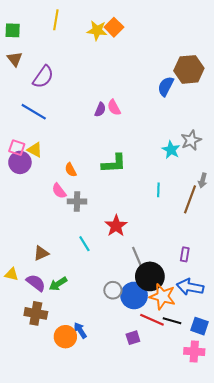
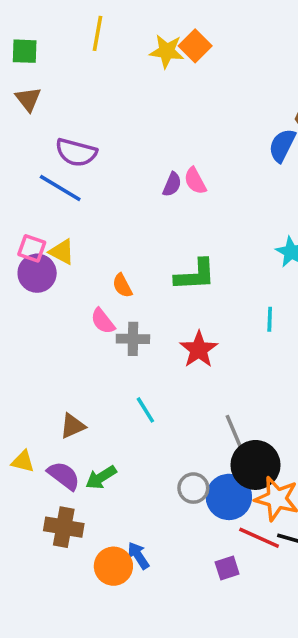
purple semicircle: (43, 77) -> (76, 152), moved, turned 70
red star: (116, 226) -> (199, 350), moved

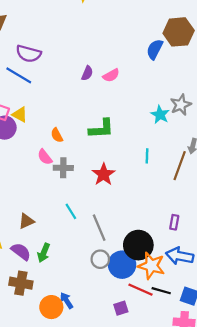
pink semicircle: (195, 181) -> (111, 75), moved, turned -91
gray line: (236, 437) -> (99, 228), moved
green arrow: (101, 477) -> (44, 253), turned -36

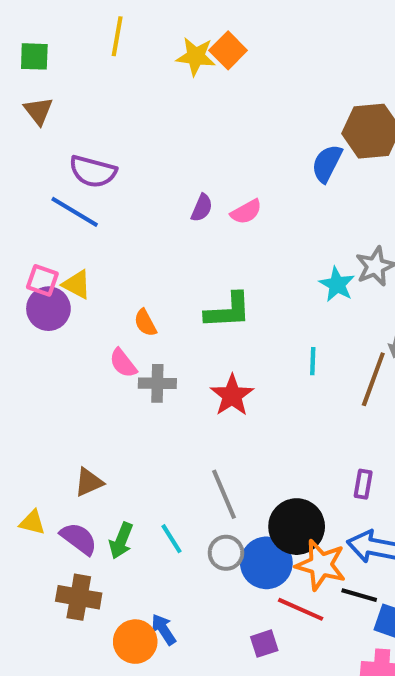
cyan line: (71, 211) -> (172, 539), moved
black line: (161, 291) -> (359, 595), moved

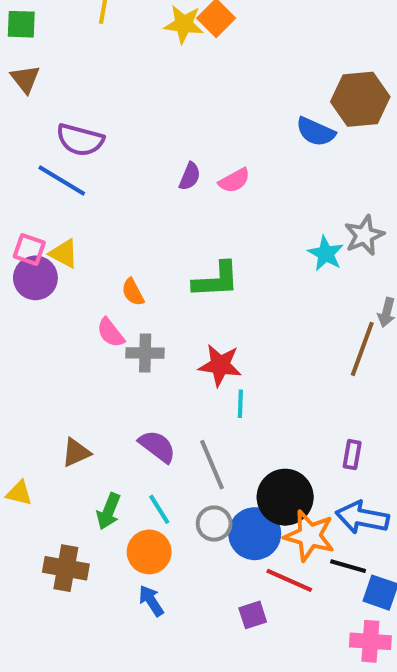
blue semicircle: (327, 163) -> (316, 132), turned -93
cyan line: (313, 361) -> (240, 404), moved
red star: (232, 395) -> (220, 365), turned -30
purple semicircle: (79, 539) -> (157, 446), moved
orange circle: (135, 642) -> (149, 552), moved

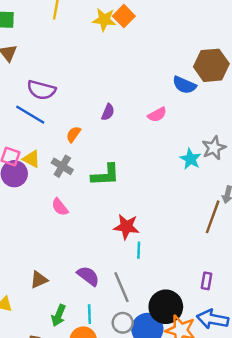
pink semicircle: (234, 180) -> (157, 115), moved
green L-shape: (216, 280) -> (105, 175), moved
orange semicircle: (133, 292) -> (73, 134), moved, turned 63
gray cross: (145, 353) -> (62, 166), moved, turned 30
cyan line: (159, 509) -> (89, 314), turned 30

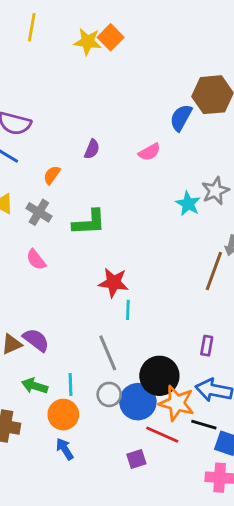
blue semicircle: (184, 85) -> (181, 118), turned 95
purple semicircle: (88, 276) -> (36, 340), moved
green arrow: (59, 315) -> (35, 386), turned 85

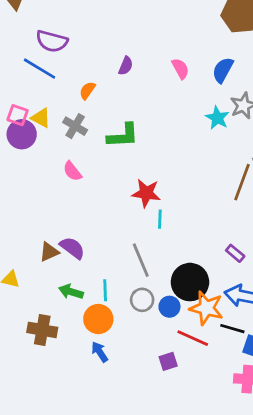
blue semicircle: (181, 118) -> (223, 70), moved
pink semicircle: (149, 152) -> (180, 69), turned -90
purple rectangle: (207, 346) -> (235, 253), turned -60
blue circle: (138, 402) -> (169, 307), size x0.6

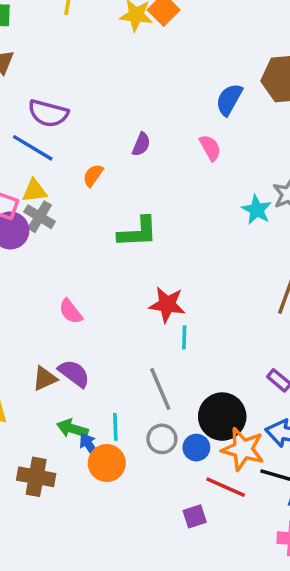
blue semicircle: (223, 70) -> (229, 100), moved
yellow triangle: (41, 118) -> (34, 191), moved, turned -35
gray cross: (75, 126) -> (40, 217), moved
pink semicircle: (72, 171) -> (71, 311), moved
blue arrow: (100, 352) -> (90, 446), moved

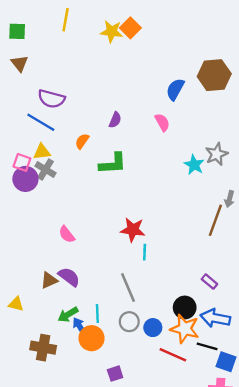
green L-shape: (138, 232) -> (113, 164), moved
black circle: (222, 417) -> (185, 308), moved, size x0.7
green arrow: (72, 429) -> (68, 315), turned -48
purple square: (195, 516) -> (115, 374), moved

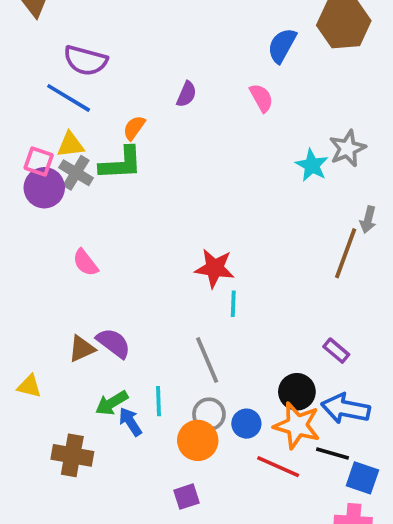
green L-shape: (113, 164) -> (121, 163), moved
pink semicircle: (67, 234) -> (85, 263), moved
orange circle: (91, 338) -> (198, 440), moved

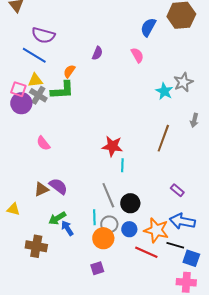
brown line: (346, 253) -> (163, 138), moved
black circle: (297, 392) -> (130, 203), moved
cyan line: (158, 401) -> (94, 217), moved

